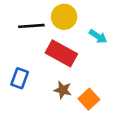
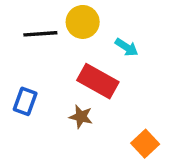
red rectangle: (61, 53) -> (98, 81), moved
orange square: (89, 99) -> (145, 144), moved

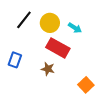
yellow circle: (83, 22) -> (50, 23), moved
black line: (40, 34) -> (24, 20), turned -48

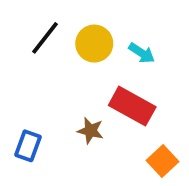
red rectangle: (58, 48) -> (132, 106), moved
blue rectangle: (15, 60) -> (28, 146), moved

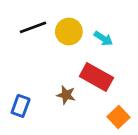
black line: (45, 38) -> (33, 27), turned 32

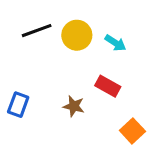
red rectangle: (96, 77) -> (108, 86), size x0.7
blue rectangle: (21, 106) -> (18, 105), moved

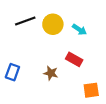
orange square: (132, 131) -> (91, 90), turned 35

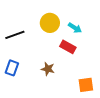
black line: (25, 21) -> (15, 35), moved
red rectangle: (74, 59) -> (68, 47), moved

